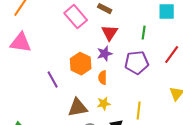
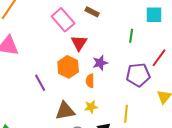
red triangle: (110, 33) -> (79, 43), moved
purple star: (105, 54) -> (100, 63), moved
purple pentagon: (137, 63) -> (138, 75), moved

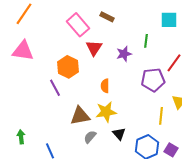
purple star: (100, 63) -> (124, 54), moved
orange hexagon: (68, 67) -> (68, 67), moved
yellow star: (91, 107) -> (106, 112), size x1.5
yellow line: (126, 114) -> (161, 116), moved

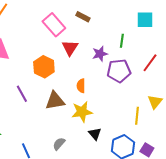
purple pentagon: (153, 80) -> (119, 71), moved
purple line: (55, 88) -> (22, 94), moved
brown triangle: (80, 116) -> (55, 101), moved
gray semicircle: (90, 137) -> (59, 144), moved

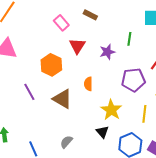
pink rectangle: (54, 25) -> (61, 23), size x0.7
purple pentagon: (119, 71) -> (133, 80), moved
brown triangle: (55, 101) -> (62, 99), turned 40
yellow star: (82, 112) -> (111, 110), moved, turned -30

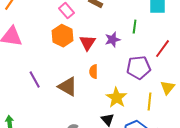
red triangle: (77, 46) -> (88, 43), moved
orange hexagon: (51, 65) -> (63, 36), moved

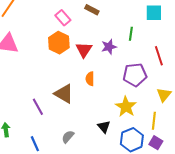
red line: (163, 49) -> (159, 56), turned -54
purple line: (35, 80) -> (38, 107), moved
yellow star: (117, 98) -> (126, 107), moved
yellow line: (150, 102) -> (154, 121), moved

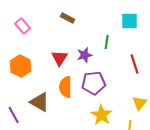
pink rectangle: (63, 18) -> (23, 26), moved
orange hexagon: (59, 43) -> (21, 66), moved
purple pentagon: (135, 75) -> (94, 83), moved
orange semicircle: (90, 79) -> (66, 87), size x1.5

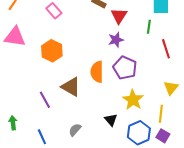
green line: (107, 42) -> (149, 27), moved
red triangle: (60, 58) -> (119, 16), moved
purple pentagon: (94, 83) -> (125, 68), turned 30

